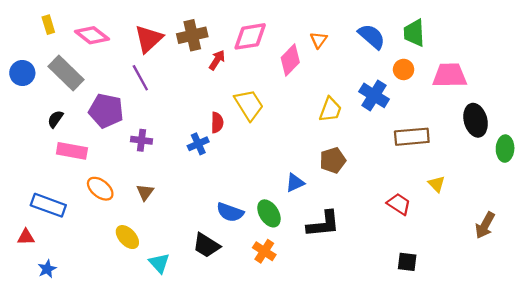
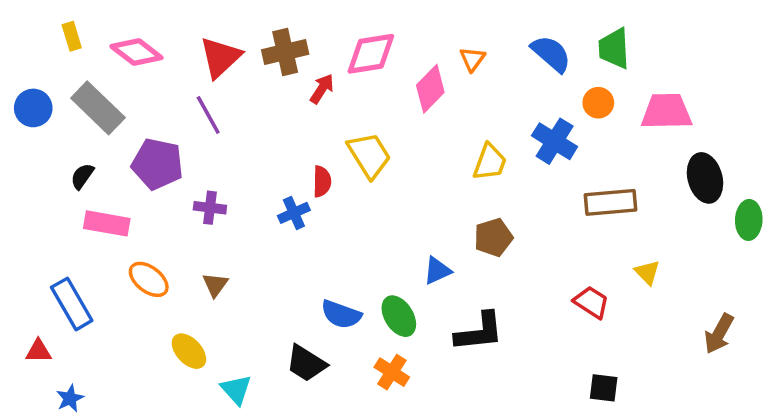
blue rectangle: (48, 205) -> (72, 304), turned 40

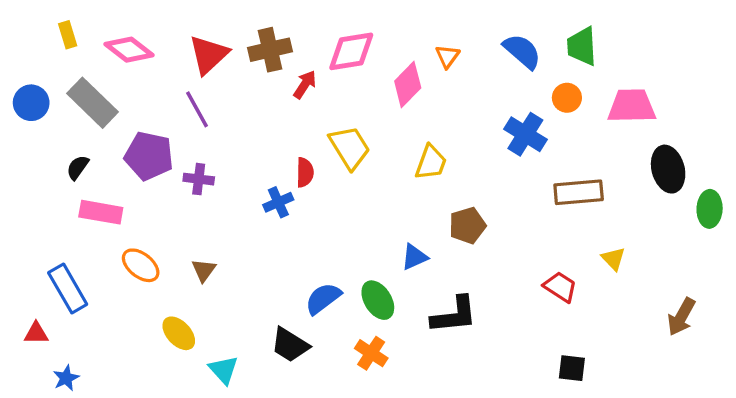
yellow trapezoid: (490, 162) -> (431, 162), moved
purple cross: (210, 208) -> (199, 179), moved
blue semicircle: (341, 314) -> (323, 298), turned 123

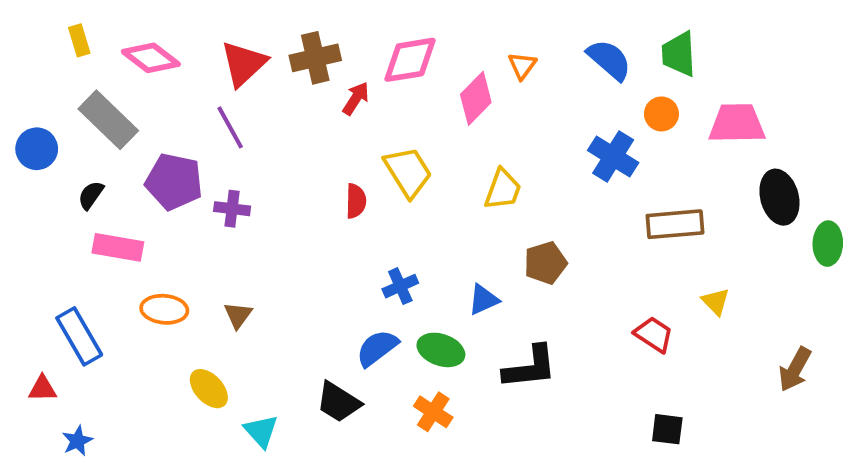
blue circle: (31, 103) -> (37, 149), moved
blue cross: (278, 202) -> (400, 286), moved
orange ellipse: (141, 265) -> (164, 309), turned -33
green ellipse: (378, 300) -> (441, 350), turned -39

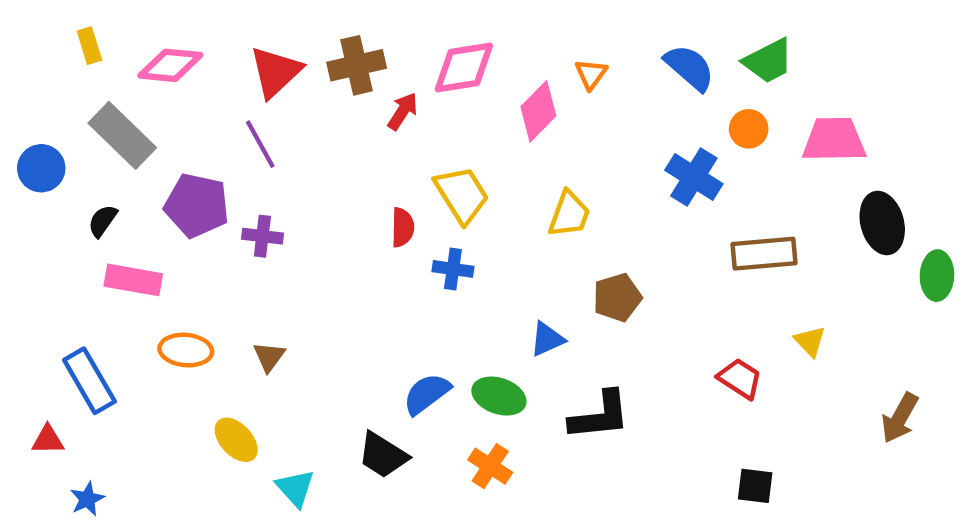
green trapezoid: (679, 54) -> (768, 61), turned -114
pink diamond: (151, 58) -> (170, 65), turned -32
blue cross: (400, 286) -> (453, 269), moved, turned 32

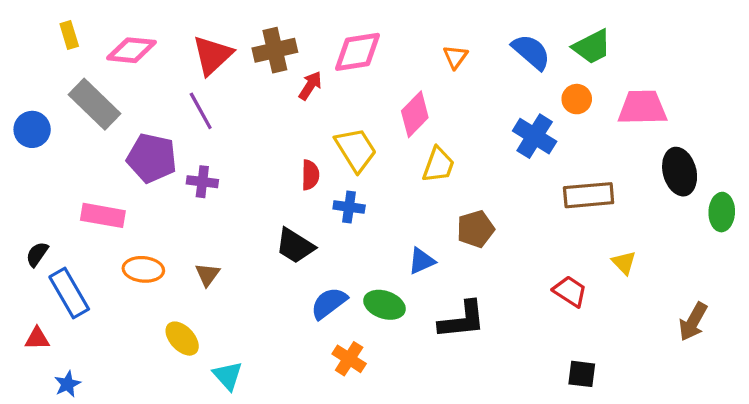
pink diamond: (538, 111) -> (415, 114), moved
black semicircle: (103, 221) -> (37, 254), moved
black trapezoid: (383, 455) -> (295, 246), moved
orange cross: (490, 466) -> (349, 359), moved

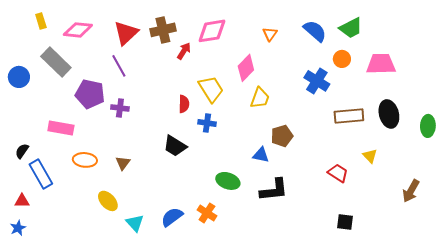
black ellipse: (680, 172) -> (389, 114), moved
blue triangle: (422, 261) -> (261, 155), moved, turned 36
blue semicircle: (329, 303) -> (172, 217), moved
blue star: (67, 384) -> (18, 228), moved

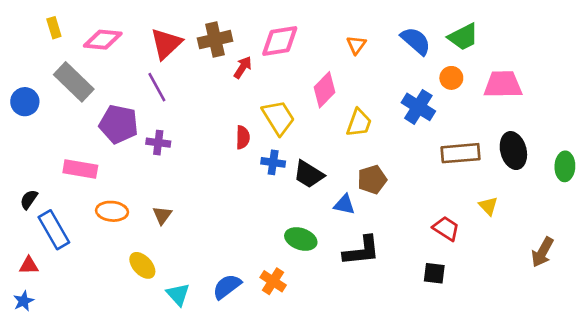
yellow trapezoid: (260, 98) -> (359, 123), moved
black trapezoid: (175, 146) -> (309, 174), moved
black square: (345, 222) -> (434, 273), moved

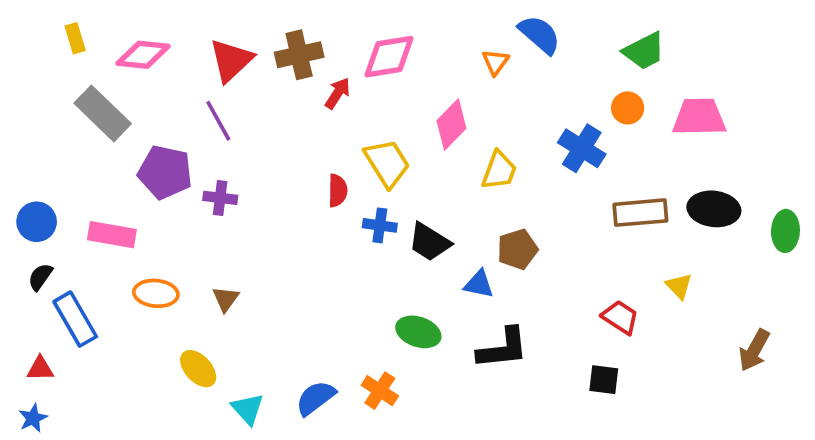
blue semicircle: (416, 41) -> (540, 35), moved
blue circle: (25, 102) -> (37, 222), moved
black ellipse: (513, 151) -> (714, 209), turned -68

